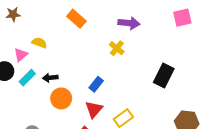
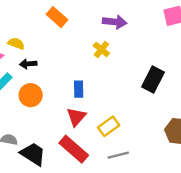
black arrow: (50, 78) -> (28, 64), moved
blue rectangle: (96, 84) -> (79, 89), turned -40
orange circle: (61, 98) -> (31, 95), moved

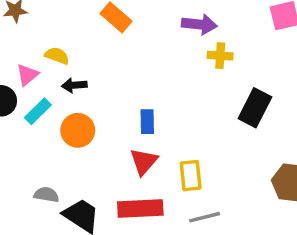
yellow cross: (101, 49) -> (220, 56), moved, turned -35
yellow rectangle: (109, 126) -> (191, 176), turned -60
red rectangle: (74, 149) -> (140, 209), turned -44

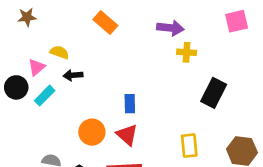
orange circle: (78, 130) -> (92, 132), moved
red triangle: (144, 162) -> (127, 135), turned -30
yellow rectangle: (191, 176) -> (189, 146), moved

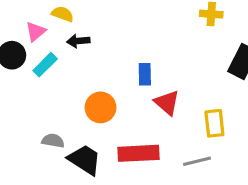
red triangle: (127, 135) -> (167, 103), moved

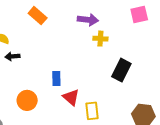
yellow rectangle: (214, 123) -> (92, 111), moved

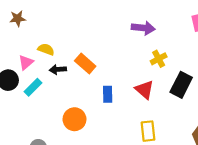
orange rectangle: (38, 16) -> (85, 64), moved
yellow cross: (100, 39) -> (159, 59), moved, turned -32
red triangle: (71, 97) -> (144, 90), moved

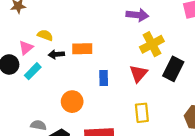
yellow cross: (159, 59) -> (152, 44), size x1.5
orange rectangle: (85, 64) -> (82, 49), turned -42
red triangle: (144, 90) -> (138, 73), turned 30

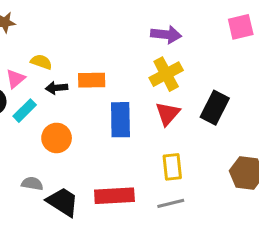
yellow cross: (152, 44) -> (166, 74), moved
blue rectangle: (104, 78) -> (120, 120), size x1.6
orange circle: (72, 102) -> (57, 138), moved

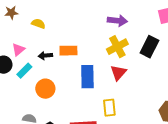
yellow semicircle: (41, 62) -> (38, 24), moved
black rectangle: (215, 108) -> (149, 47), moved
yellow rectangle: (172, 167) -> (109, 108), moved

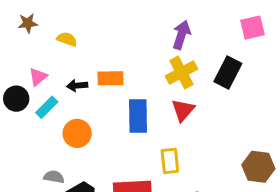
purple arrow: (117, 21) -> (181, 35), turned -78

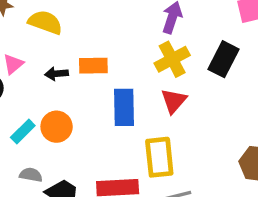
yellow semicircle: (67, 39) -> (45, 22), size x1.5
cyan rectangle: (47, 107) -> (23, 131), moved
yellow rectangle: (170, 161) -> (159, 157), size x1.4

